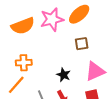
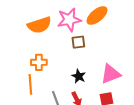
brown square: (82, 44) -> (78, 42), moved
orange line: (16, 85) -> (30, 84), turned -48

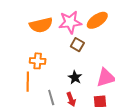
brown square: (78, 42) -> (77, 45), turned 32

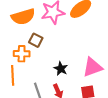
brown square: (77, 45) -> (36, 40), moved

